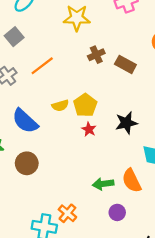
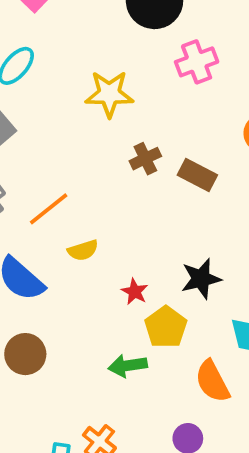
orange line: (42, 66) -> (49, 209), moved
yellow pentagon: (85, 105) -> (166, 327), moved
green arrow: (103, 184) -> (128, 366), moved

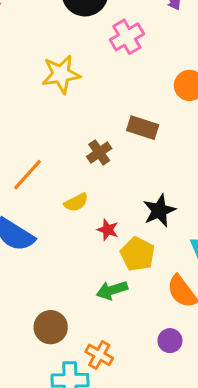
brown cross: (145, 159) -> (99, 152), moved
yellow semicircle: (83, 250) -> (76, 202), moved
brown circle: (25, 354) -> (51, 327), moved

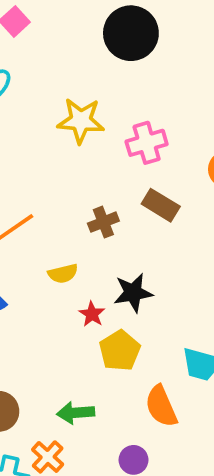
pink cross: (127, 37) -> (147, 143), moved
black star: (159, 211) -> (133, 293), moved
green arrow: (112, 290) -> (76, 413), moved

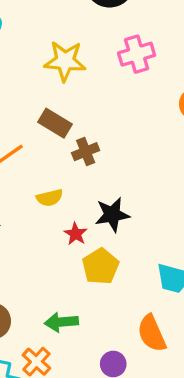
pink cross: (147, 143) -> (137, 54), moved
brown rectangle: (161, 205) -> (55, 123), moved
orange semicircle: (161, 406) -> (152, 333), moved

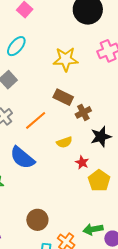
black star: (112, 215) -> (101, 137), moved
green arrow: (61, 322) -> (93, 229), moved

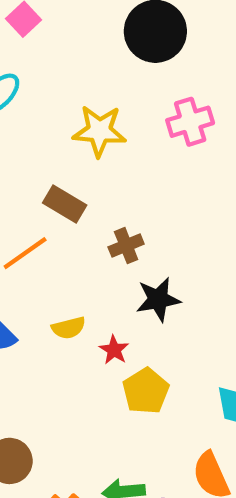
brown rectangle: (63, 97) -> (65, 204), moved
yellow semicircle: (64, 142) -> (69, 328), moved

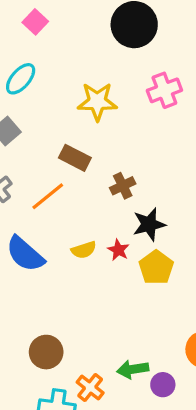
red star: (114, 350) -> (118, 250), moved
yellow pentagon: (146, 391) -> (156, 268), moved

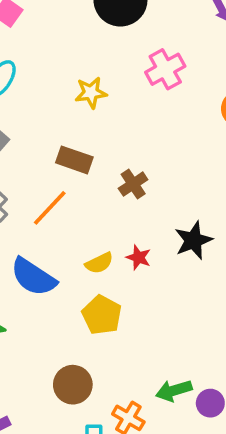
yellow star: (97, 102) -> (91, 93), size x0.7
black star: (149, 224) -> (193, 240), moved
yellow pentagon: (156, 268) -> (102, 315), moved

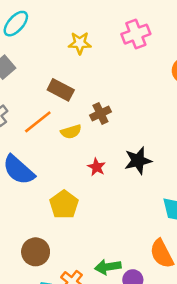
yellow semicircle: (99, 263) -> (71, 132), moved

